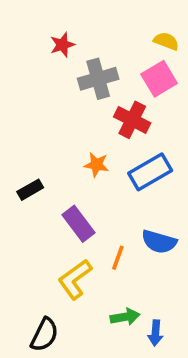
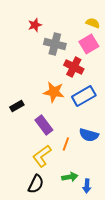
gray cross: (98, 79) -> (55, 44), turned 30
orange star: (96, 165) -> (54, 92), size x1.5
black semicircle: (44, 335) -> (36, 184), moved

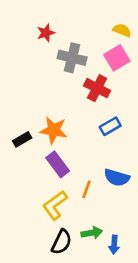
orange star: (54, 92) -> (54, 130), moved
blue rectangle: (84, 96) -> (110, 126), size x0.7
black semicircle: (36, 184) -> (62, 242), moved

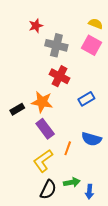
pink square: (117, 58) -> (91, 45), turned -30
red cross: (97, 88) -> (60, 76), moved

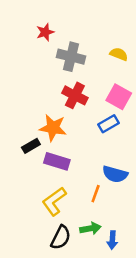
yellow semicircle: (96, 24) -> (119, 54), moved
pink square: (91, 45) -> (119, 97), moved
black rectangle: (17, 109) -> (31, 146), moved
purple rectangle: (45, 129) -> (57, 161), turned -36
orange line: (68, 148) -> (96, 194), moved

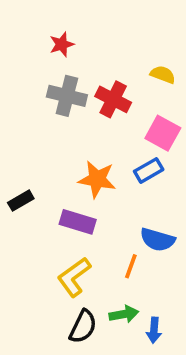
gray cross: (71, 57) -> (67, 96), moved
red cross: (75, 95) -> (113, 99), moved
orange star: (53, 128) -> (97, 179), moved
black rectangle: (31, 146) -> (21, 201), moved

